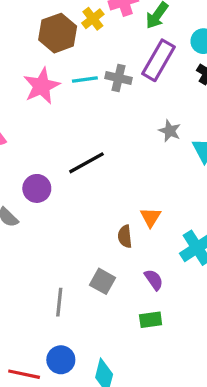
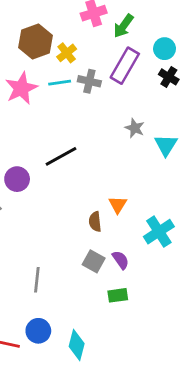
yellow cross: (93, 19) -> (67, 53), moved
gray square: (102, 281) -> (94, 261), moved

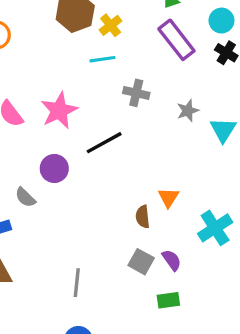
purple rectangle: (125, 66) -> (176, 40), turned -68
gray cross: (89, 81) -> (136, 93), moved
pink star: (21, 88) -> (59, 111), moved
gray star: (135, 128) -> (188, 111), turned 30

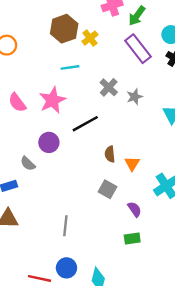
cyan line: (103, 59) -> (70, 67), moved
gray cross: (136, 93) -> (109, 87), turned 30
gray star: (188, 111) -> (134, 97), moved
brown semicircle: (143, 217) -> (110, 154), moved
gray square: (141, 262) -> (108, 189), moved

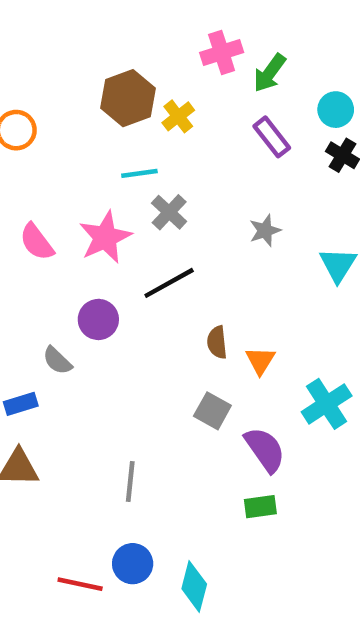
purple rectangle: (138, 49) -> (272, 137), size x0.7
gray cross: (109, 87) -> (169, 212), moved
purple semicircle: (134, 209) -> (265, 450), size x1.5

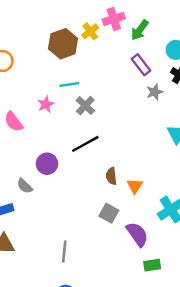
yellow cross: (178, 116) -> (90, 31), moved
gray star: (265, 230) -> (155, 92), moved
pink star: (105, 237) -> (46, 104), moved, size x0.6
green rectangle: (260, 507) -> (152, 265), moved

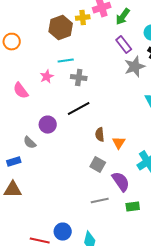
yellow cross: (90, 31) -> (83, 18), turned 32
gray star: (155, 92) -> (135, 67), size x1.5
gray cross: (85, 106) -> (79, 78), turned -35
gray line: (64, 252) -> (100, 201), moved, turned 72

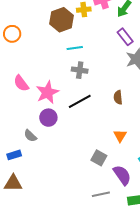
cyan line: (66, 61) -> (75, 48), moved
pink star: (47, 77) -> (47, 92), moved, size x1.6
brown semicircle: (100, 135) -> (118, 97), moved

